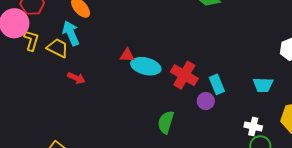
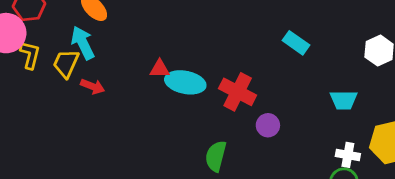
yellow trapezoid: (58, 48) -> (66, 63), turned -90
red arrow: (76, 78) -> (93, 86), moved
cyan rectangle: (217, 84) -> (296, 43), moved, turned -30
white cross: (253, 126) -> (348, 155), moved

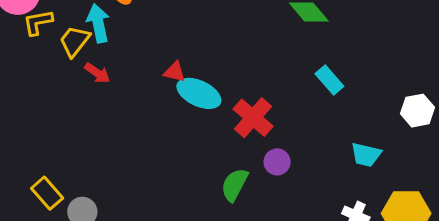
yellow L-shape: (30, 55) -> (38, 22), turned -128
green semicircle: (216, 156) -> (235, 185), moved

